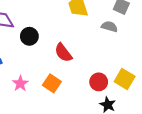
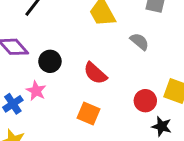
gray semicircle: (109, 27) -> (139, 42), moved, turned 35
pink star: (20, 84) -> (36, 91), moved

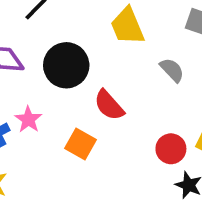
black circle: (50, 61) -> (66, 65), moved, size x1.5
orange square: (88, 114) -> (81, 144), moved

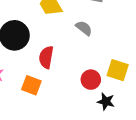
red semicircle: (109, 105) -> (46, 57), turned 60

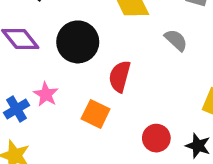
red circle: (91, 80) -> (156, 138), moved

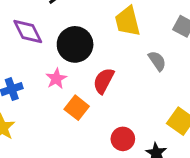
pink star: (46, 94) -> (56, 79), moved

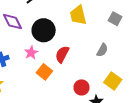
gray semicircle: (157, 61) -> (102, 50), moved, turned 64
red circle: (123, 139) -> (81, 87), moved

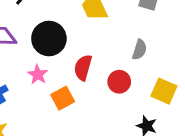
orange square: (44, 72) -> (63, 98), turned 35
red circle: (81, 87) -> (119, 82), moved

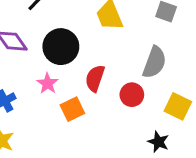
gray semicircle: (140, 50) -> (154, 62), size x1.5

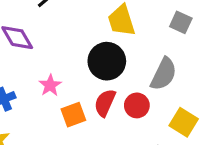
black circle: (61, 47) -> (107, 61), moved
red semicircle: (95, 78) -> (105, 103), moved

